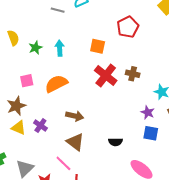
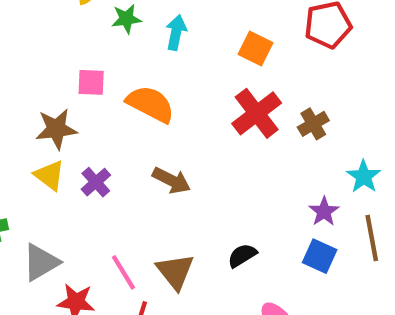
brown cross: (133, 74) -> (313, 124), turned 32
orange semicircle: (56, 84) -> (150, 104), turned 40
brown triangle: (75, 142) -> (175, 271), moved
black semicircle: (116, 142) -> (242, 255), turned 136

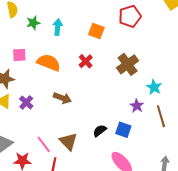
red cross: (257, 113) -> (86, 61), moved, size x0.6
brown cross: (313, 124) -> (128, 64), size x1.5
blue square: (320, 256) -> (123, 130), moved

